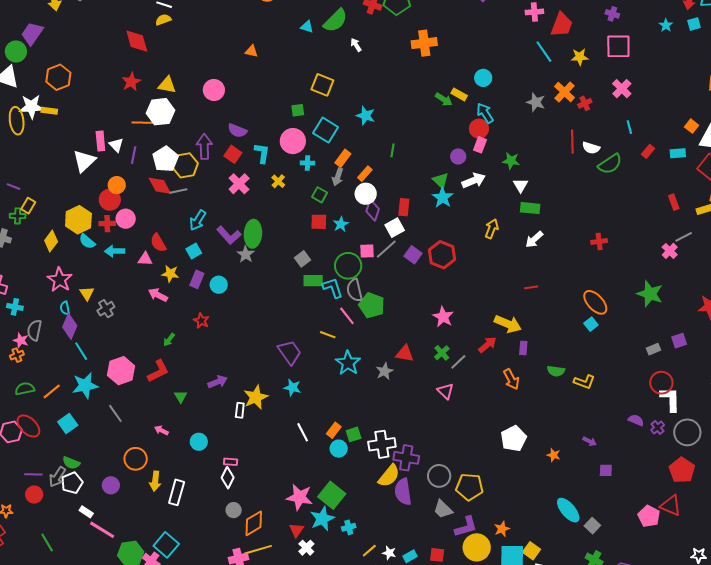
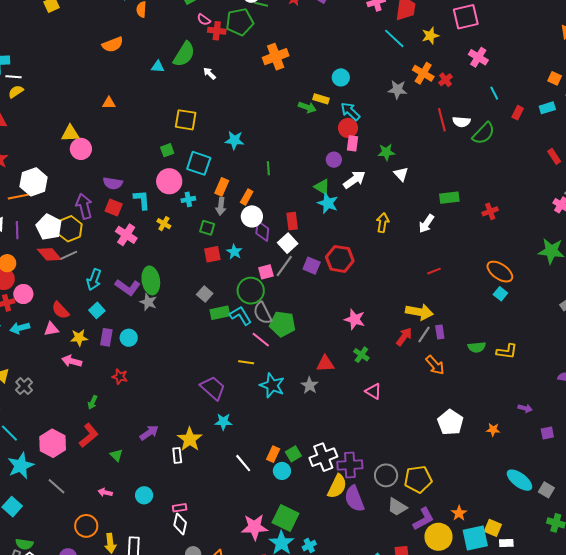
yellow triangle: (167, 85) -> (70, 133), moved
green rectangle: (530, 208) -> (449, 198), moved
gray line: (458, 362) -> (424, 334), moved

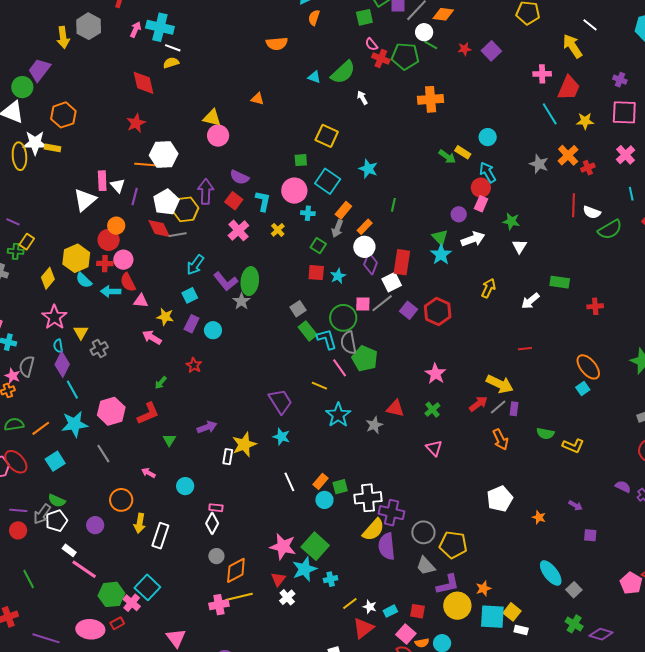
red rectangle: (292, 221) -> (402, 262), size x1.4
red semicircle: (60, 310) -> (128, 282), moved
green rectangle: (220, 313) -> (308, 331), turned 48

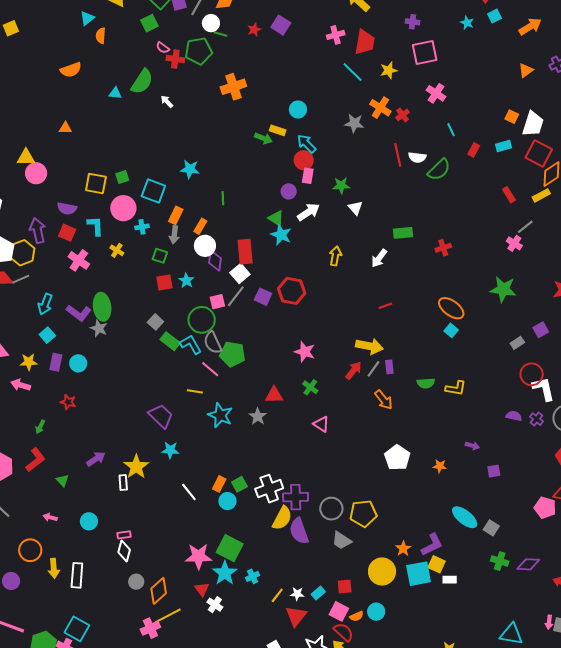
yellow square: (327, 136) -> (96, 184), moved
purple L-shape: (448, 584) -> (432, 545), moved

